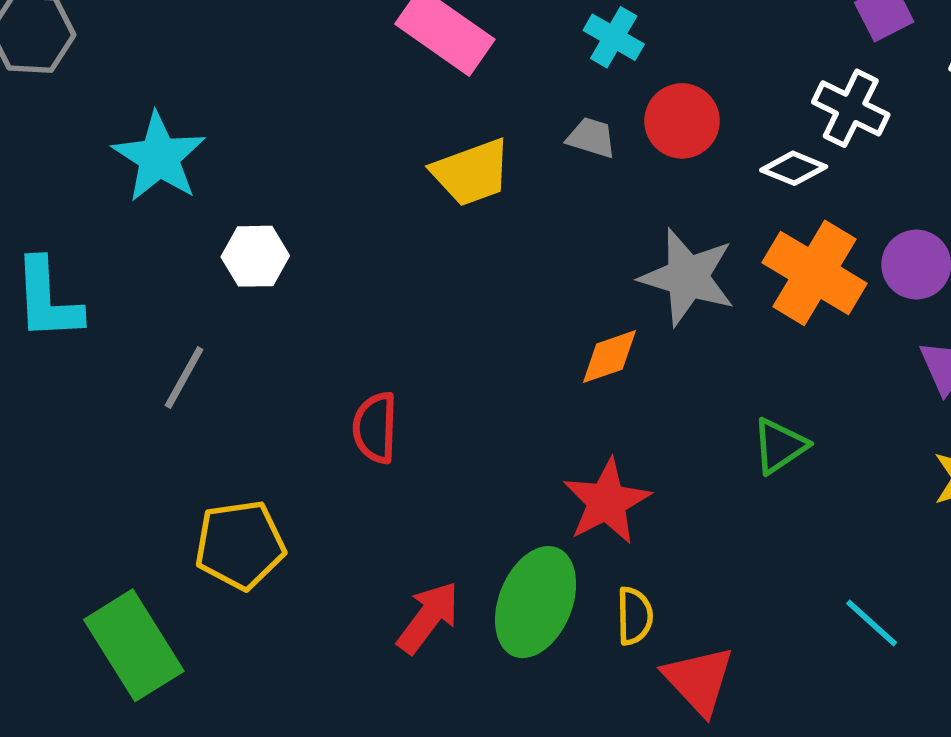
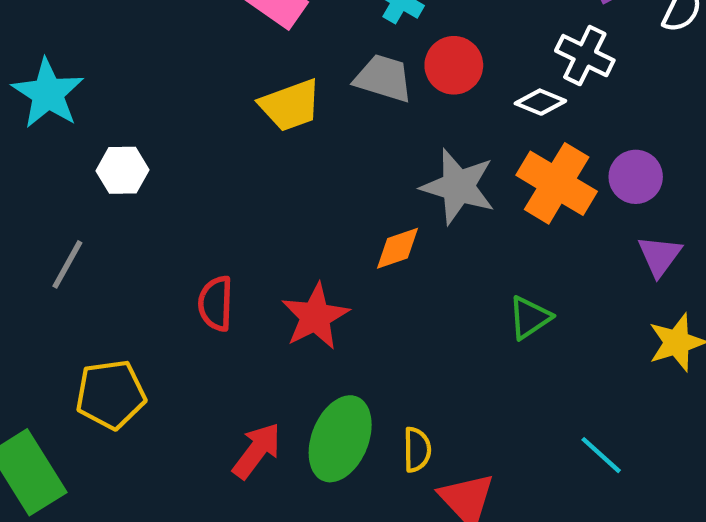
gray trapezoid: (591, 138) -> (383, 78), size x1.5
red star: (607, 502) -> (315, 316), moved

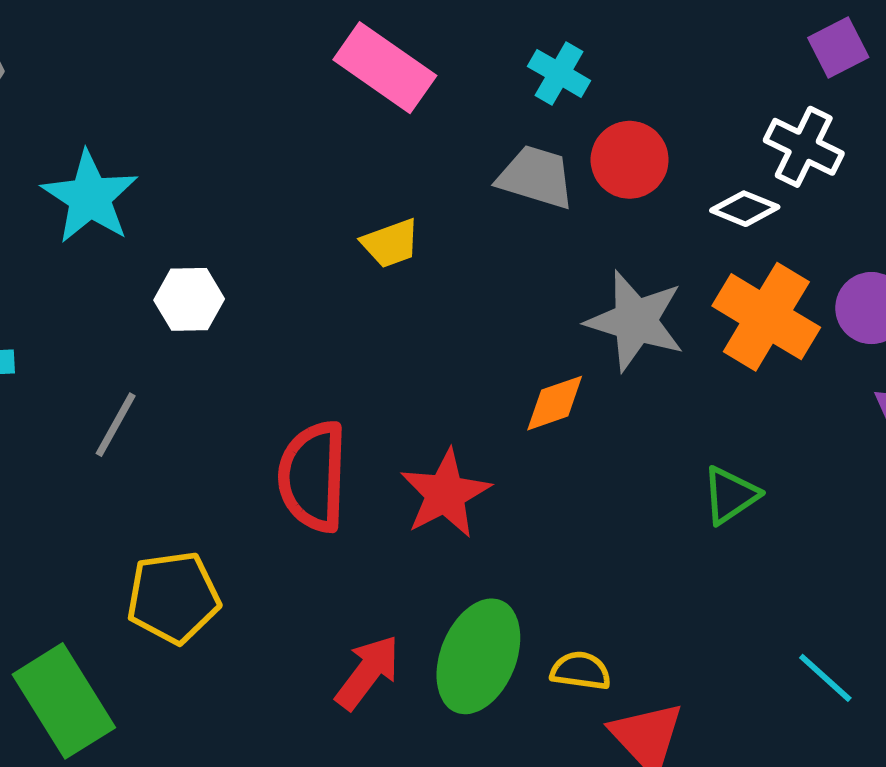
yellow trapezoid: (290, 105) -> (391, 243), moved, size x0.7
red semicircle: (216, 303) -> (313, 476), size x1.5
yellow semicircle: (417, 450) -> (581, 671), turned -81

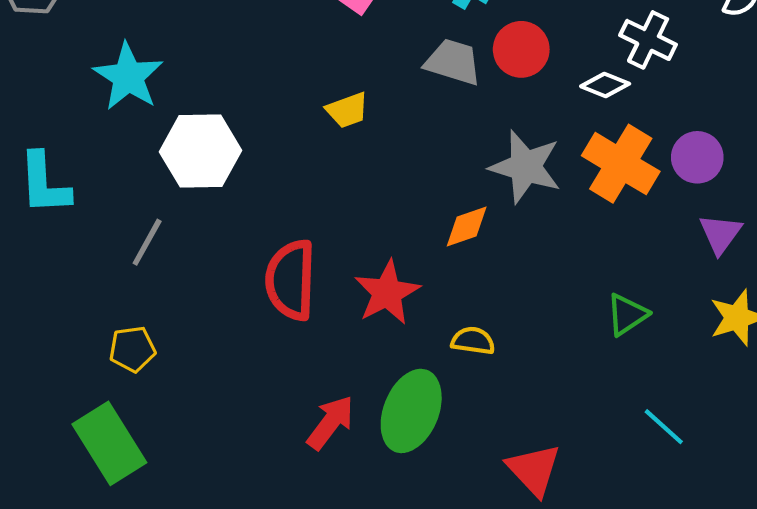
white hexagon: (189, 299) -> (200, 151), size x1.6
green triangle: (730, 495) -> (627, 315), moved
yellow pentagon: (173, 597) -> (132, 349), moved, size x0.7
yellow semicircle: (581, 671) -> (473, 341), moved

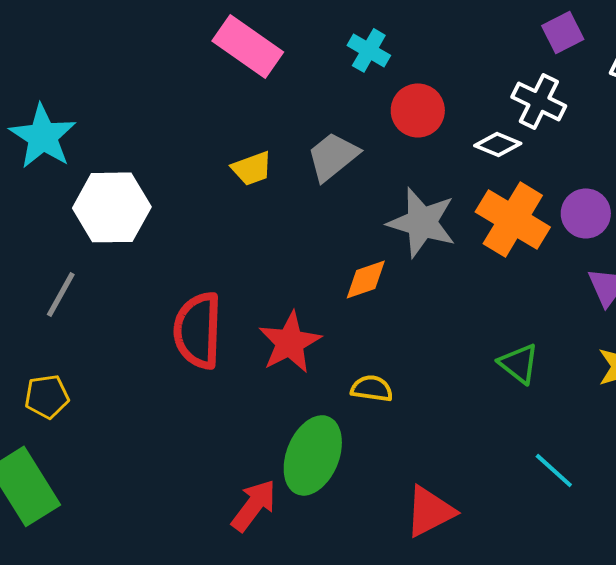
gray trapezoid: (453, 62) -> (333, 156), moved, turned -56
green triangle: (627, 315) -> (519, 363), turned -48
red arrow: (330, 422) -> (254, 505), moved
red triangle: (534, 470) -> (430, 511), turned 46

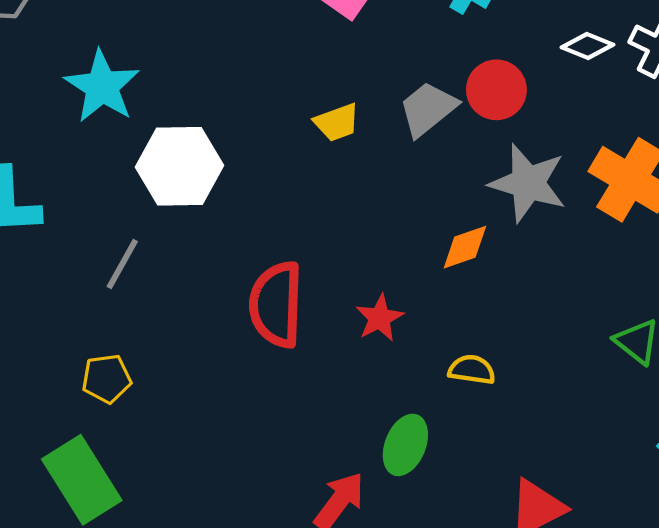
red circle: (418, 110) -> (496, 90), moved
white diamond: (498, 144) -> (587, 46), moved
red star: (290, 342) -> (380, 318), size x0.7
green ellipse: (313, 455) -> (405, 445), size x0.7

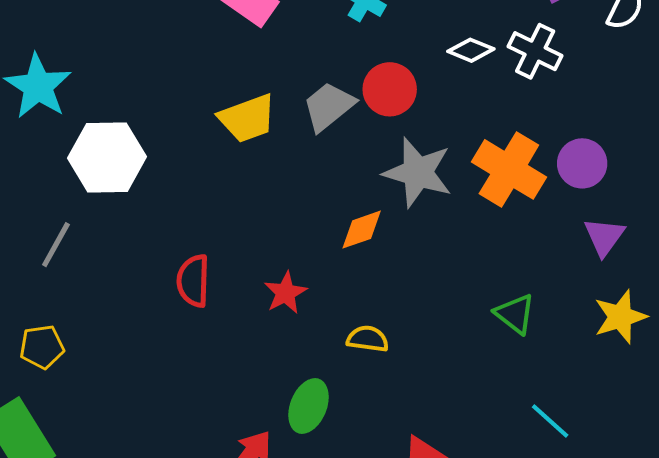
yellow trapezoid: (337, 122) -> (247, 118), size x1.4
red semicircle: (276, 304) -> (193, 281), size x0.7

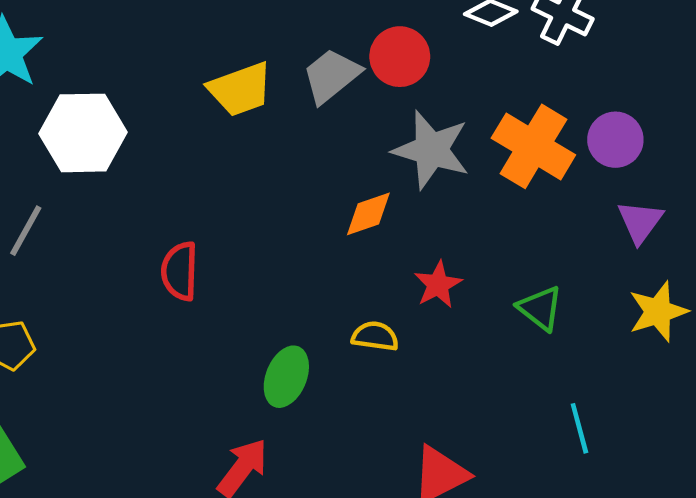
red star: (285, 293) -> (438, 285), moved
green ellipse: (309, 406) -> (286, 377), moved
cyan line: (550, 421) -> (579, 428), turned 33

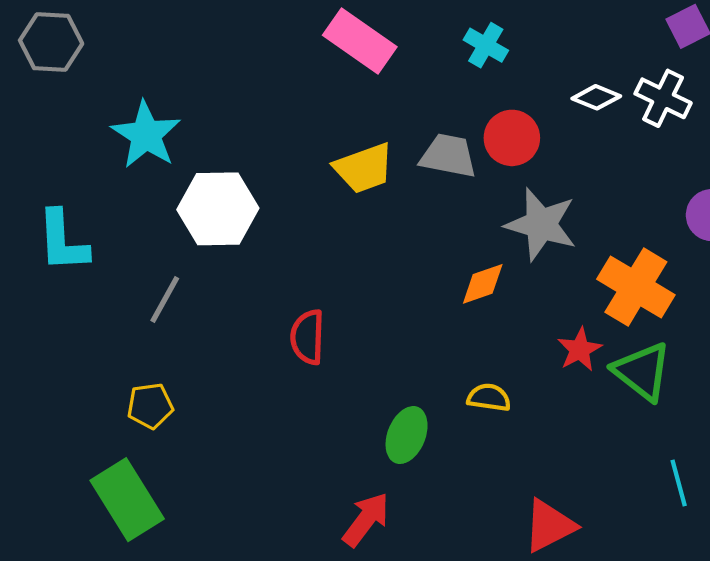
gray trapezoid: (331, 76) -> (448, 156), turned 50
orange cross: (533, 146) -> (636, 287), moved
red star: (438, 285) -> (580, 350), moved
green triangle: (540, 308) -> (642, 371), size x1.4

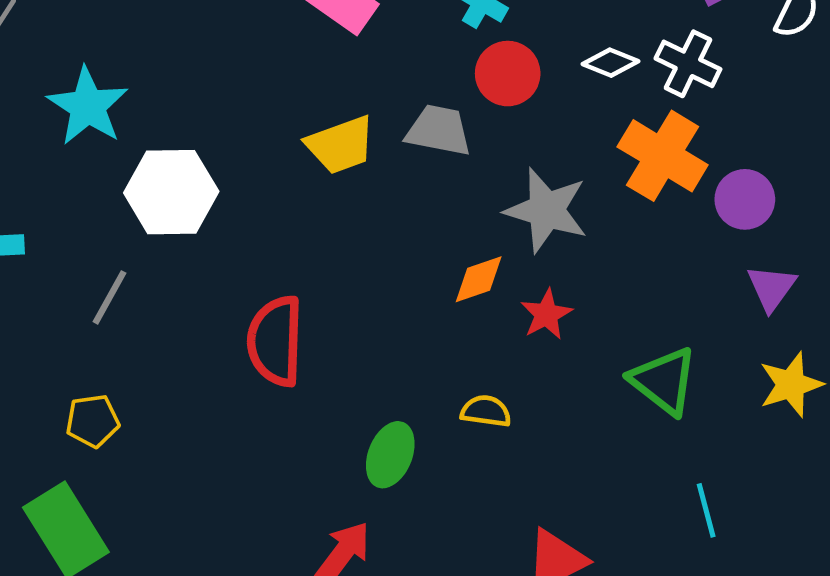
red circle: (512, 138) -> (508, 74), moved
orange cross: (636, 287) -> (663, 156), moved
red semicircle: (308, 337) -> (275, 341), size x1.4
red star: (580, 350) -> (546, 314), moved

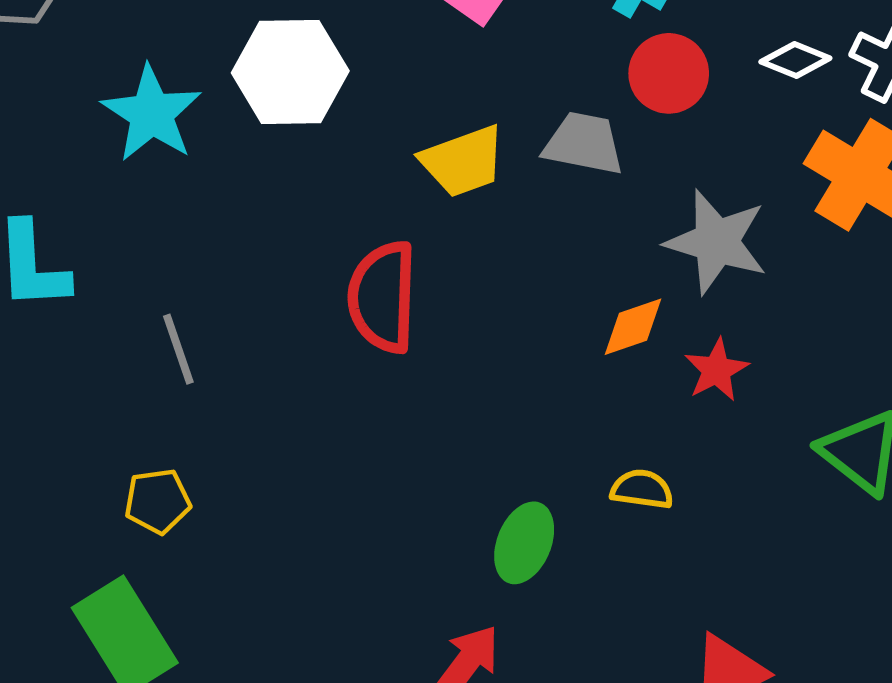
white hexagon: (171, 192) -> (290, 72), moved
gray line: (109, 297) -> (178, 349), turned -48
red semicircle: (275, 341) -> (383, 297), moved

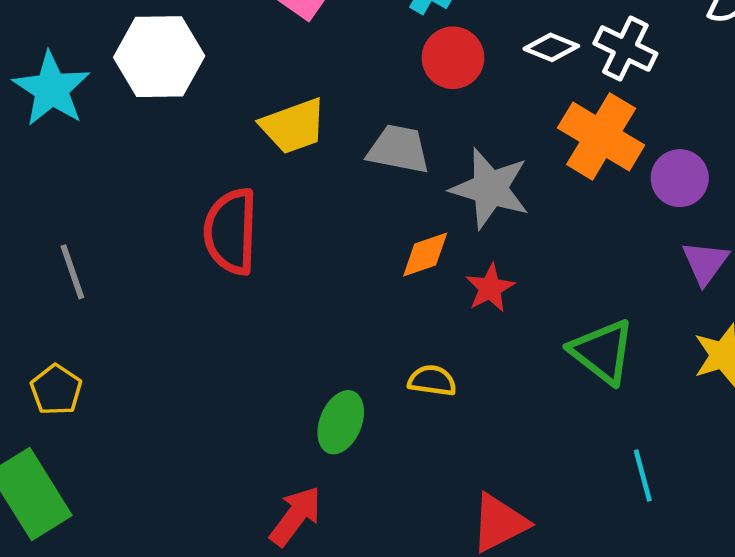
gray trapezoid: (584, 143) -> (399, 149), moved
yellow pentagon: (158, 501) -> (56, 390), turned -30

